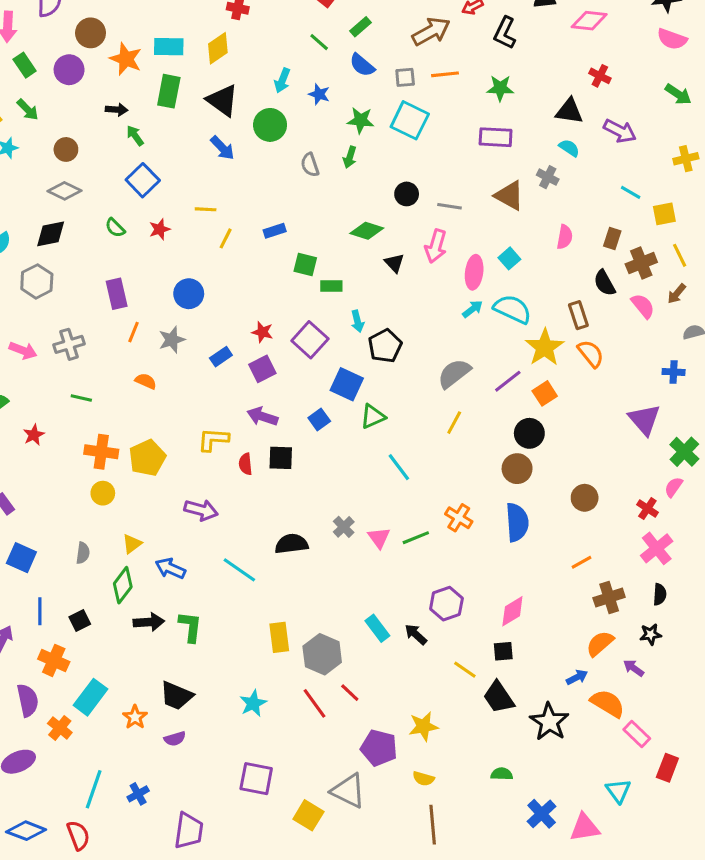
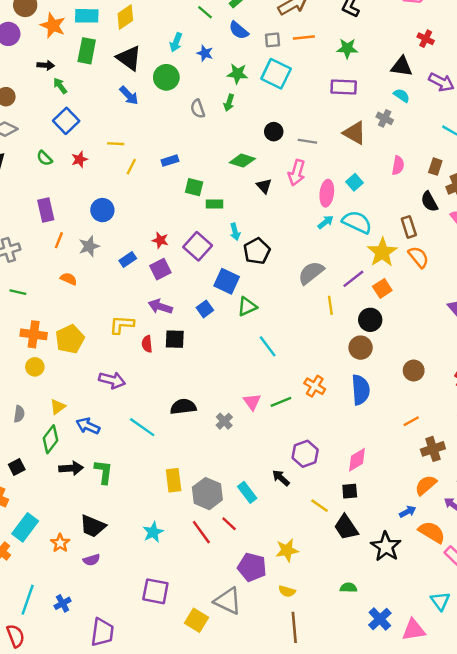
yellow line: (454, 423) -> (330, 305), moved, turned -36
gray cross: (344, 527) -> (224, 421), moved
cyan rectangle: (377, 628) -> (247, 492), moved

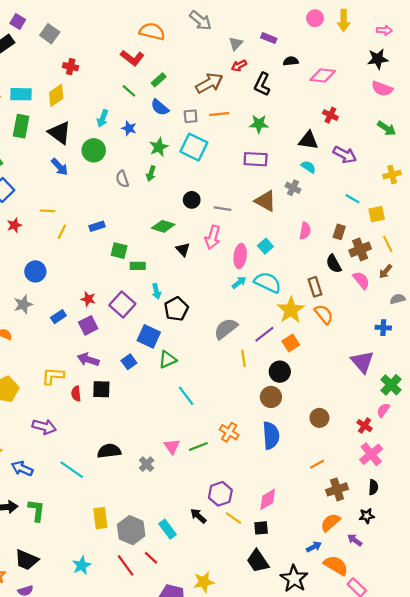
green star: (237, 74) -> (159, 147), turned -30
yellow line: (320, 506) -> (234, 518), moved

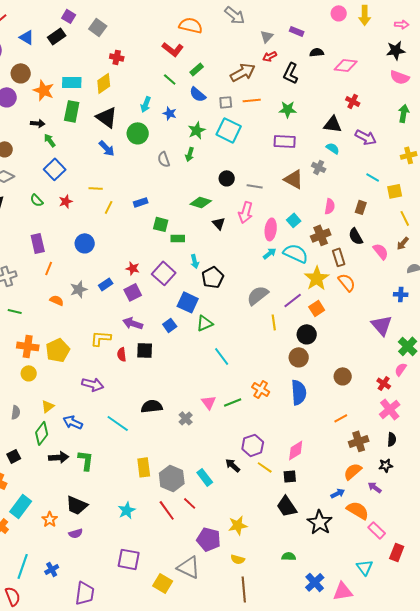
green arrow: (387, 128) -> (404, 113), turned -114
brown cross: (360, 249) -> (321, 235), moved
gray star: (23, 304) -> (79, 289), moved

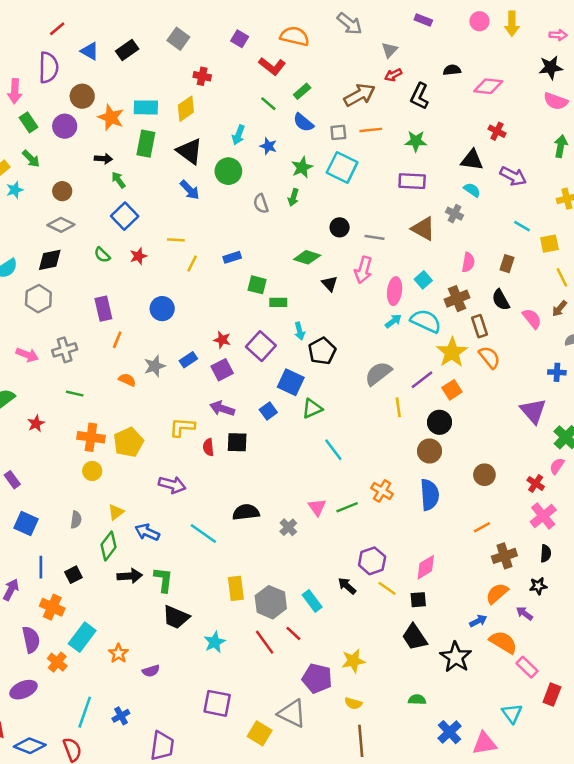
purple square: (69, 16) -> (240, 39), moved
purple rectangle: (297, 31) -> (423, 20), moved
black trapezoid: (77, 505) -> (176, 617), moved

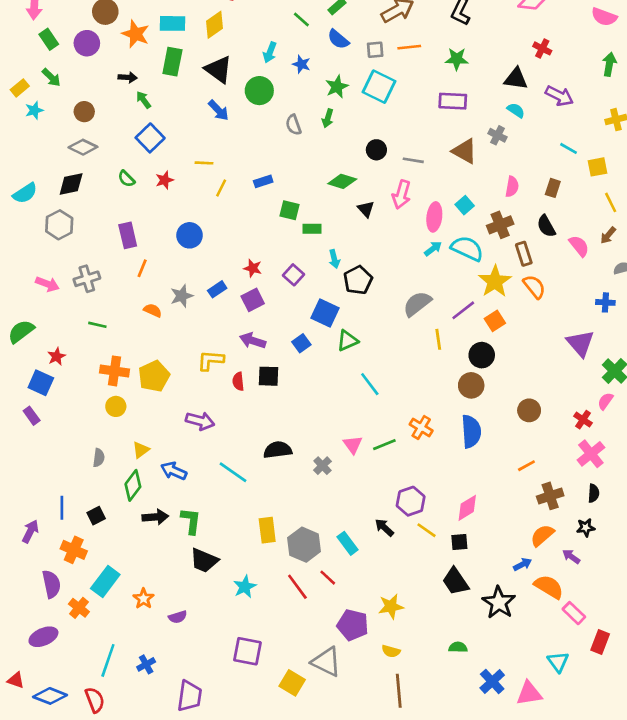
purple square: (261, 346) -> (293, 275), size x0.7
blue square: (26, 523) -> (41, 383), moved

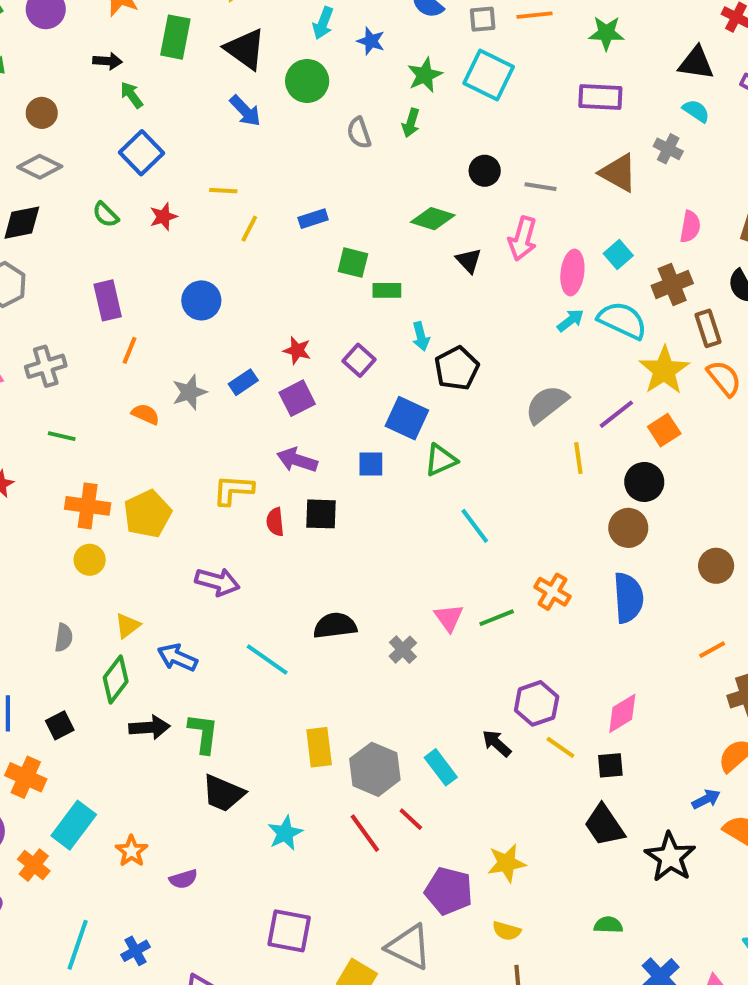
blue square: (301, 343) -> (371, 464), turned 36

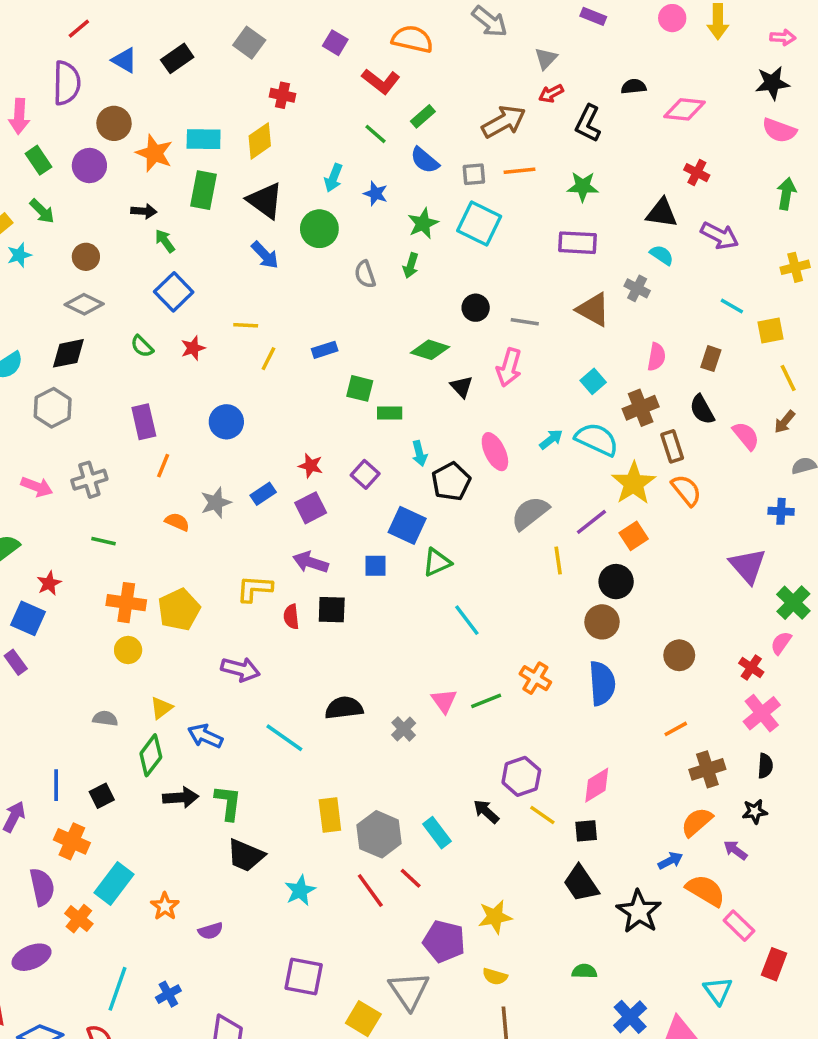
pink ellipse: (572, 273) -> (495, 452), moved, turned -33
gray semicircle: (64, 638) -> (105, 718), turned -90
gray triangle: (409, 947) -> (409, 991), turned 30

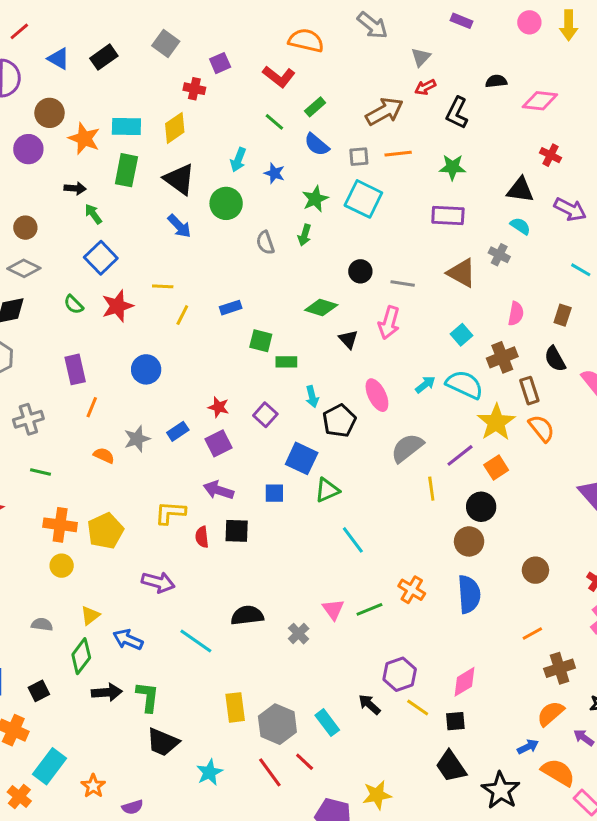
purple square: (335, 43) -> (220, 63), moved, turned 35
red star: (193, 348) -> (117, 306), size x1.5

